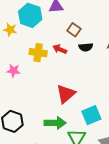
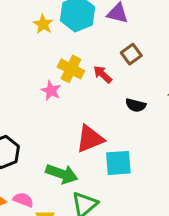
black semicircle: (86, 47) -> (136, 105), moved
pink star: (14, 71) -> (51, 91), moved
cyan square: (91, 115) -> (118, 163), moved

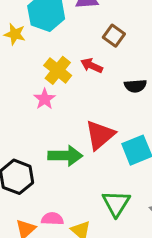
yellow cross: (71, 69) -> (58, 70), turned 30
pink star: (51, 91) -> (45, 99), turned 30
green arrow: (62, 174) -> (65, 156), moved

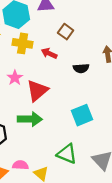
yellow cross: (58, 70) -> (23, 43), moved, turned -30
red triangle: (100, 135) -> (37, 91), moved
green triangle: (116, 203) -> (67, 154), turned -40

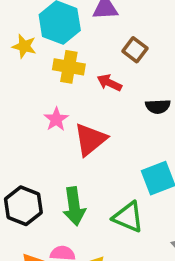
green arrow: (30, 119) -> (74, 206), moved, turned 80
green triangle: (67, 154) -> (128, 217), moved

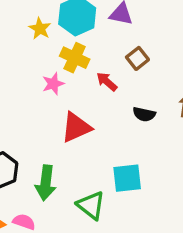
pink star: (56, 119) -> (53, 84), moved

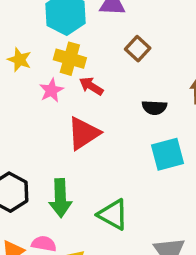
yellow star: (40, 29) -> (19, 60), moved
red arrow: (107, 82) -> (91, 86), moved
cyan square: (127, 178) -> (167, 154), moved

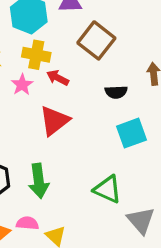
brown square: (138, 49) -> (96, 40), size x1.6
green triangle: (113, 215) -> (108, 189), moved

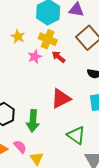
red triangle: (54, 121) -> (61, 99), moved
pink semicircle: (27, 223) -> (20, 147), turned 32

